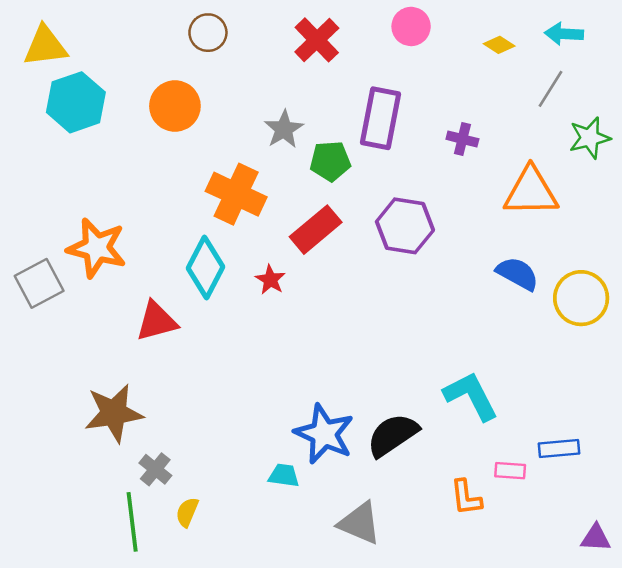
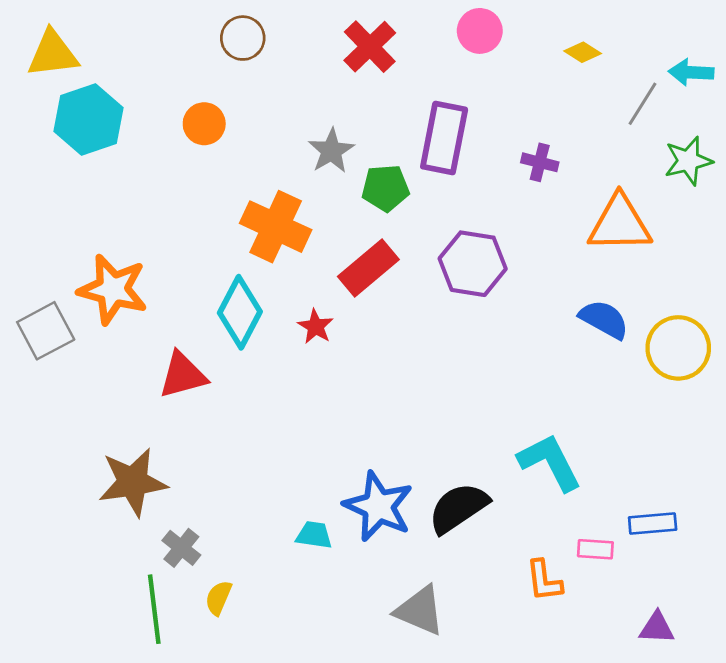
cyan arrow: (564, 34) -> (691, 72), moved
orange circle: (175, 106) -> (204, 124), size x0.7
cyan trapezoid: (284, 475) -> (314, 535), moved
purple triangle: (596, 538) -> (657, 628), moved

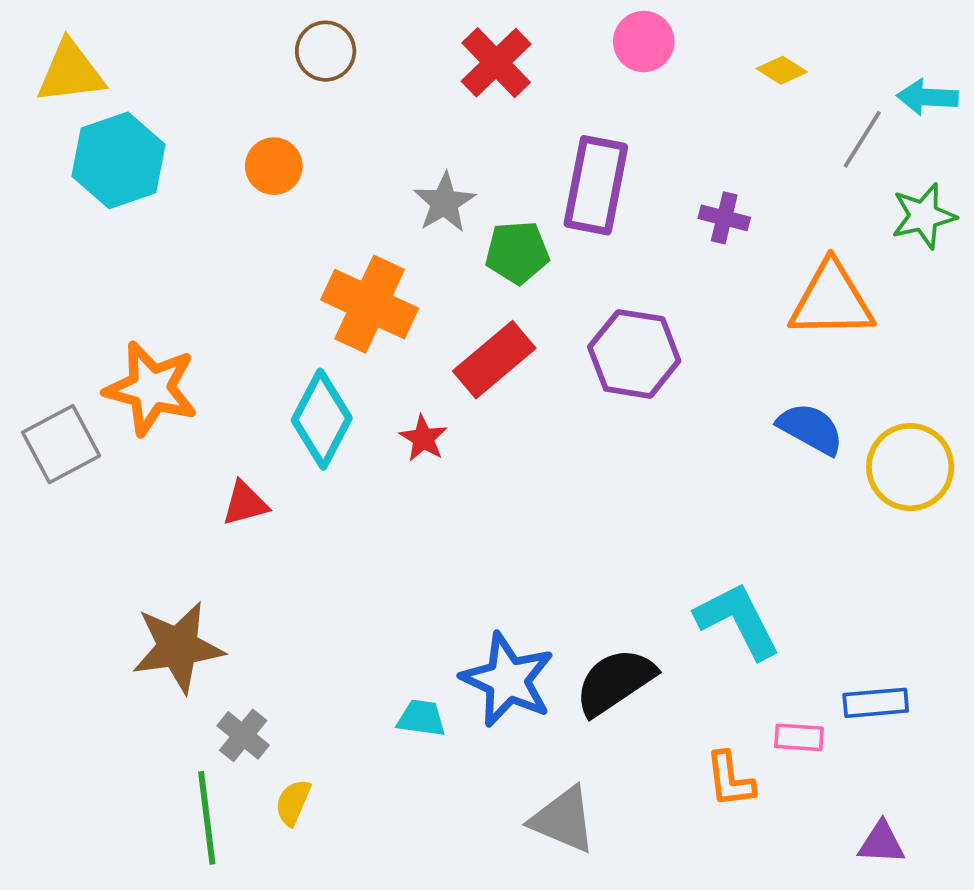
red triangle: (183, 375) -> (245, 503), size x0.7

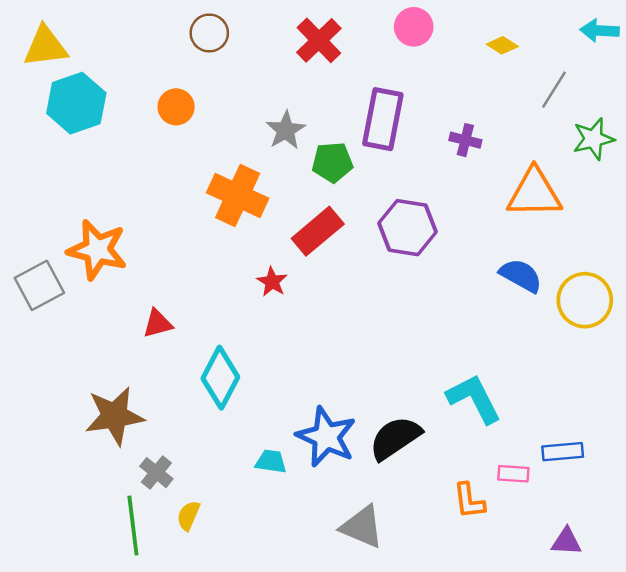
cyan arrow: (927, 97) -> (600, 31), moved
cyan diamond: (322, 419) -> (220, 378), moved

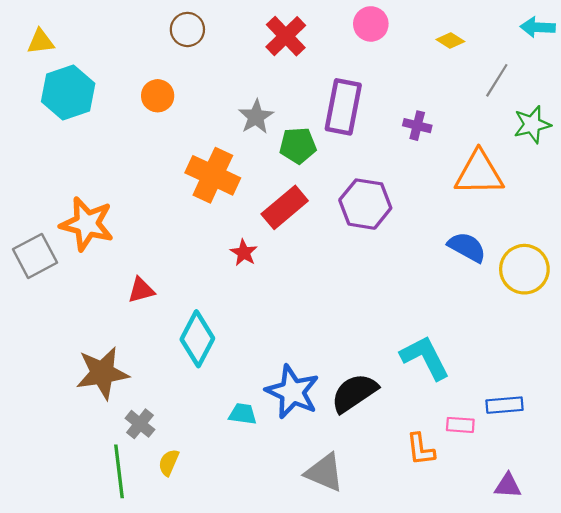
yellow triangle: (46, 47) -> (41, 42), size x0.7

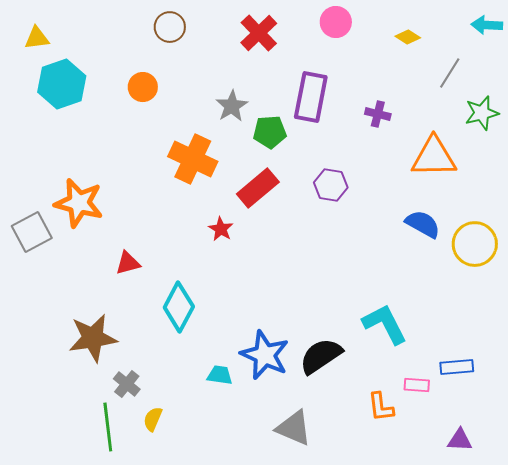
purple hexagon: (365, 204) -> (331, 185), size x0.7

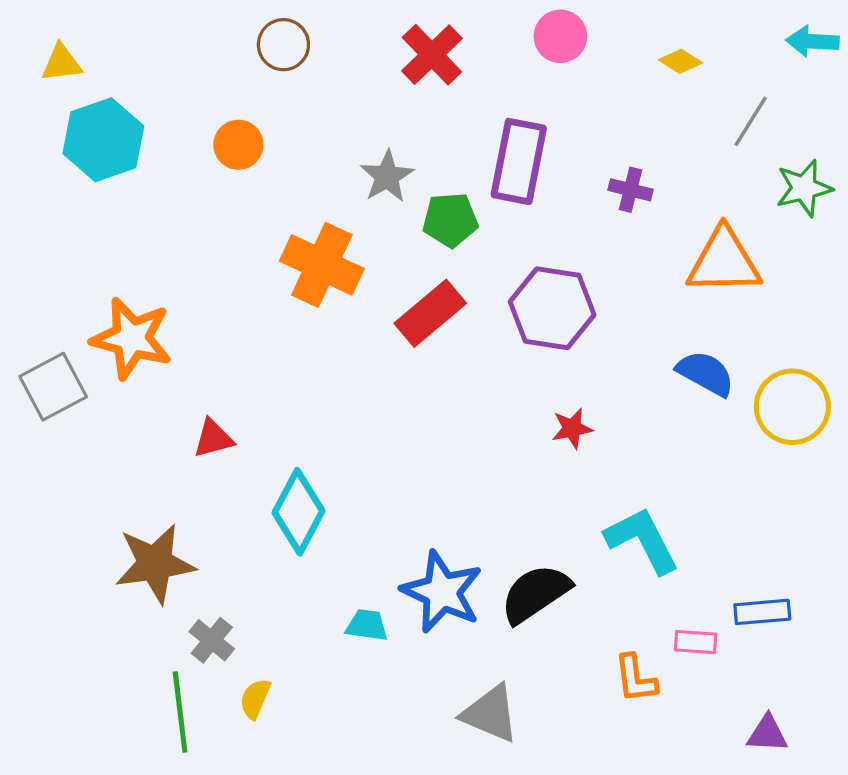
purple hexagon: (331, 185) -> (552, 308), size x1.5
red star: (221, 229) -> (572, 428), moved, turned 30

